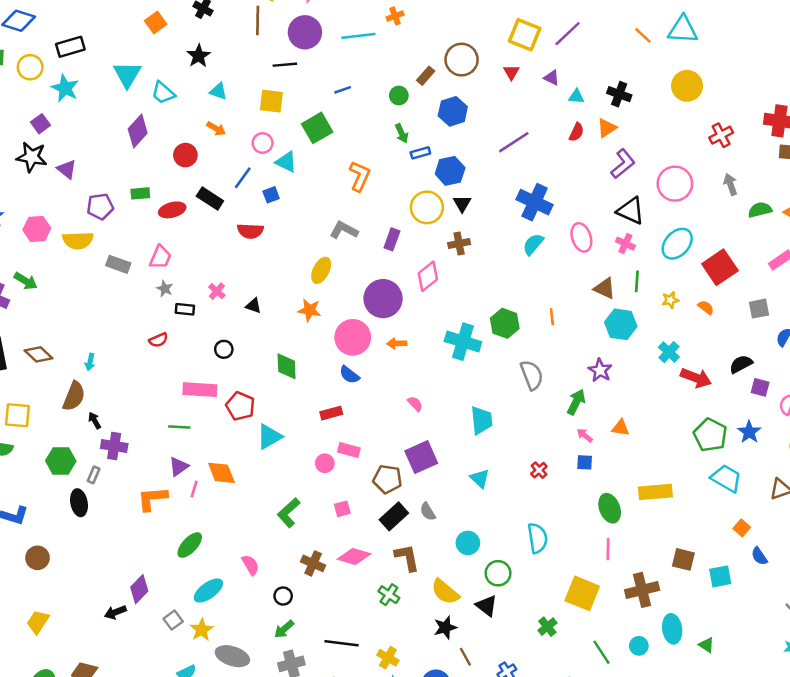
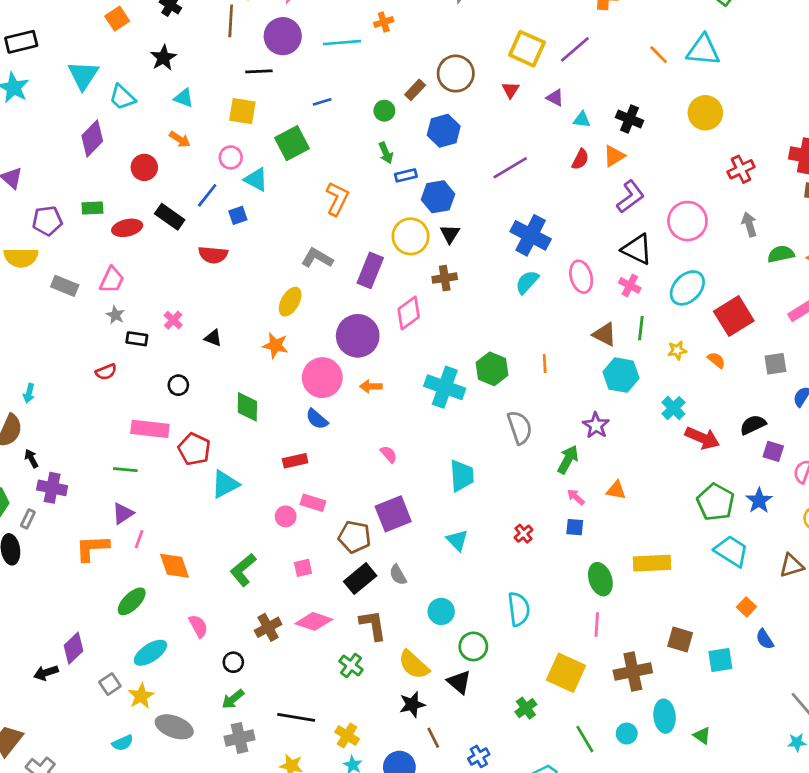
purple rectangle: (392, 239) -> (370, 270), size x1.4
orange diamond: (221, 473) -> (175, 566), moved
brown cross: (313, 563) -> (268, 627), turned 35

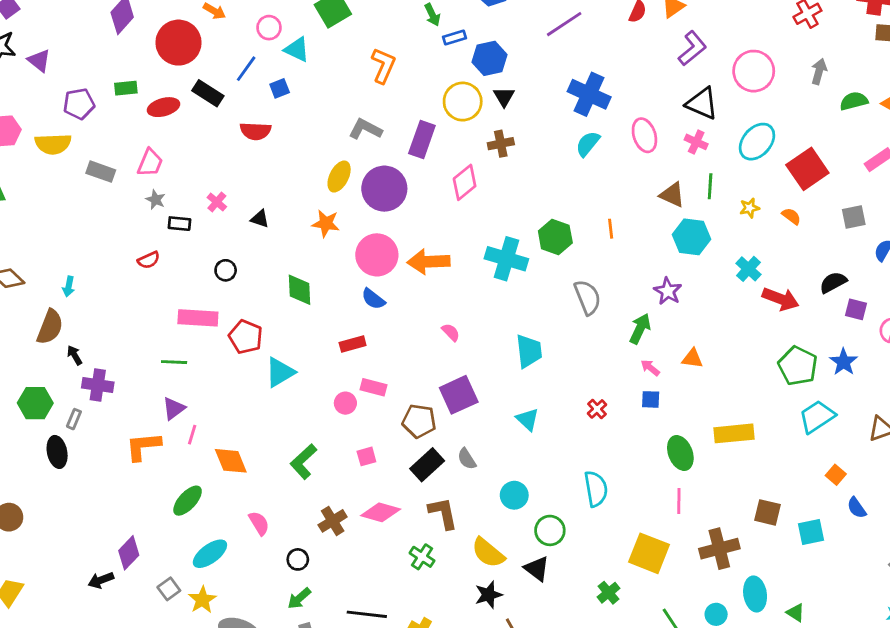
red circle: (144, 167) -> (178, 43), size x1.6
gray arrow: (749, 224) -> (819, 71), turned 35
purple circle: (358, 336) -> (384, 189), moved
orange arrow: (371, 386) -> (429, 262), size x1.8
cyan trapezoid: (731, 551) -> (817, 417), turned -63

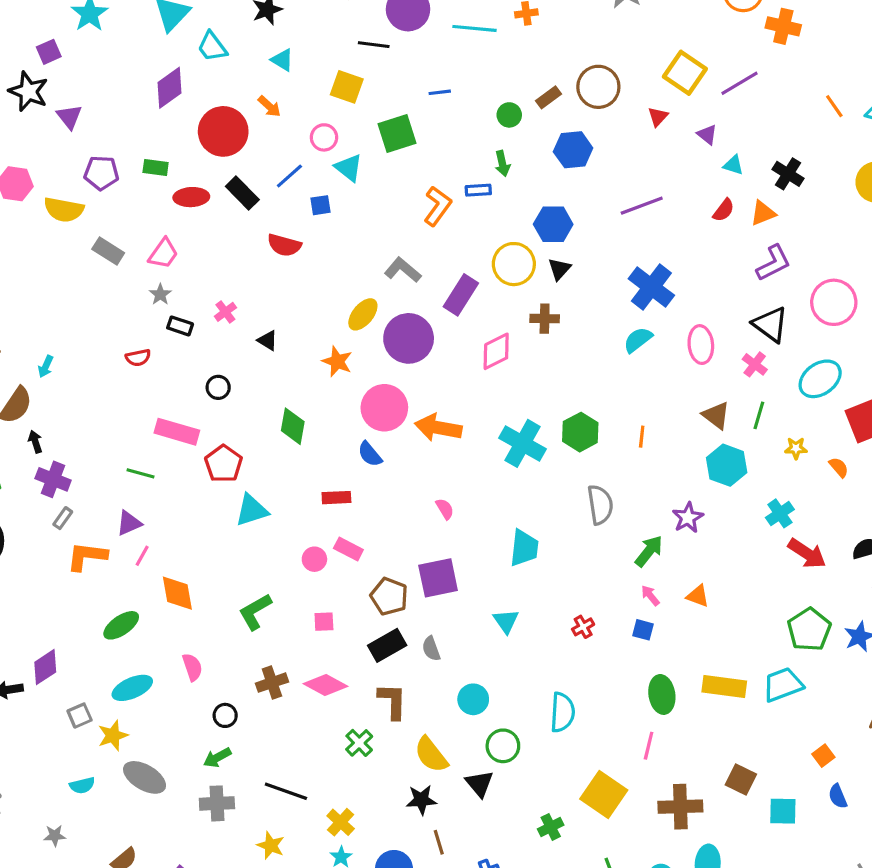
blue rectangle: (455, 38) -> (478, 190), moved
cyan trapezoid: (817, 417) -> (783, 685), moved
gray rectangle: (74, 419) -> (63, 518), moved

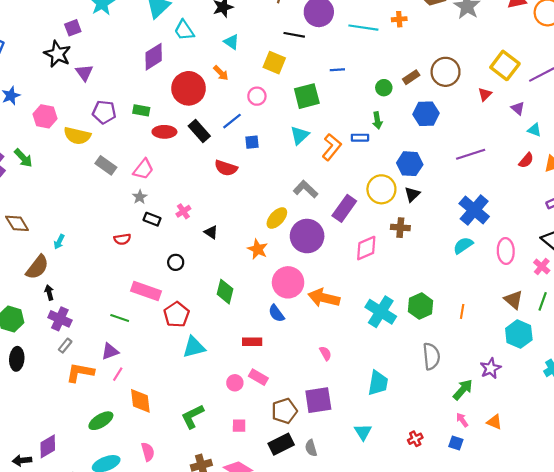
cyan triangle: (349, 168) -> (300, 135), moved, turned 36
brown pentagon: (389, 596) -> (284, 411), turned 30

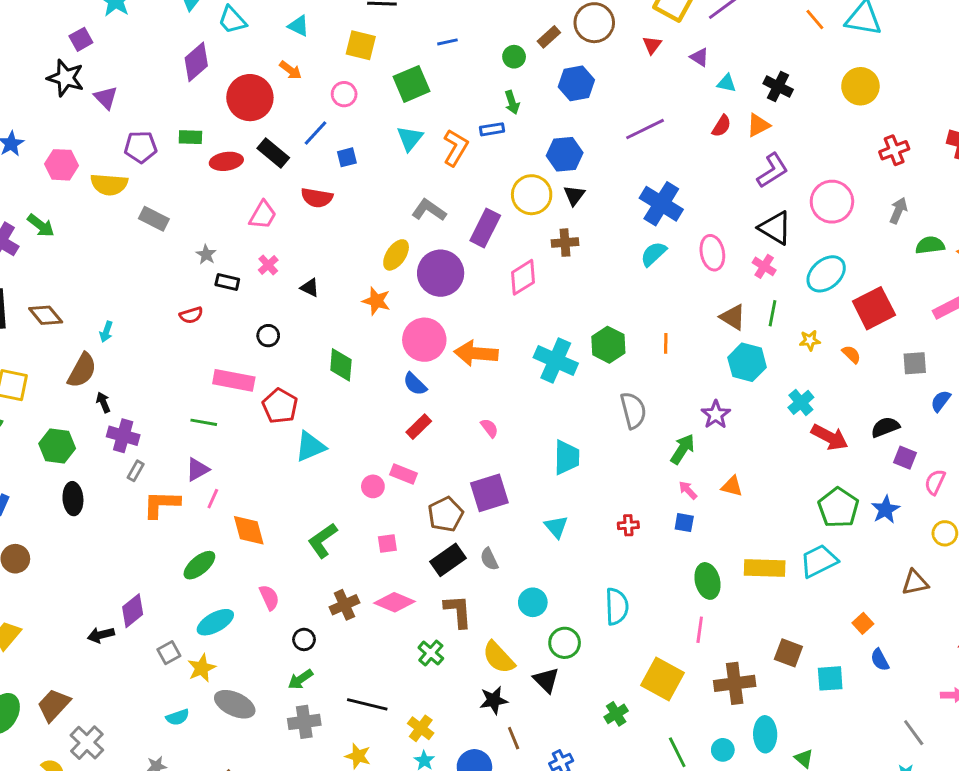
pink trapezoid: (143, 169) -> (263, 215), moved
red rectangle: (252, 342) -> (419, 427), moved, turned -36
red cross: (415, 439) -> (628, 525), turned 32

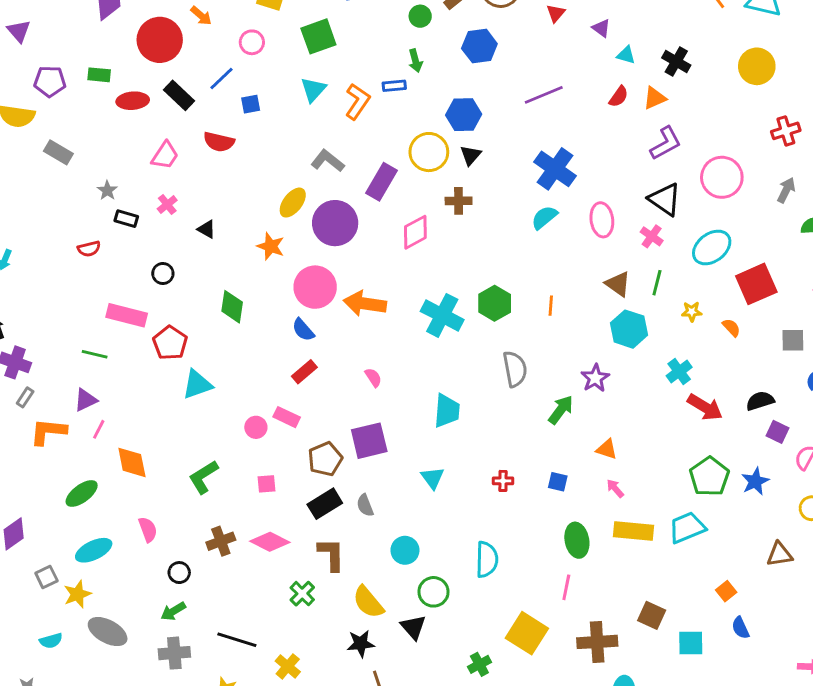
pink arrow: (688, 490) -> (615, 488), moved

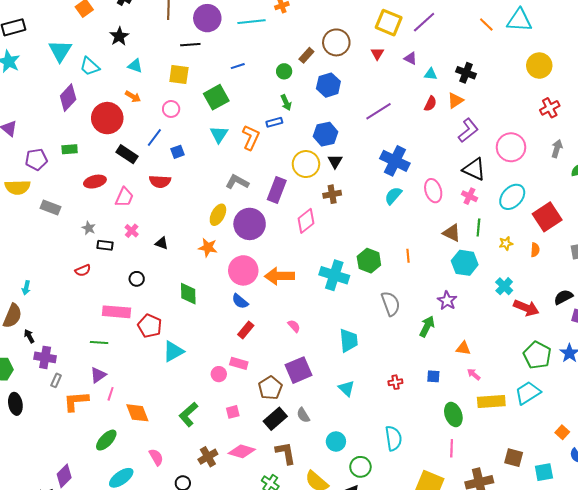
yellow circle: (757, 66) -> (539, 66), moved
red ellipse: (133, 101) -> (95, 182), moved
orange semicircle: (731, 328) -> (535, 250), turned 56

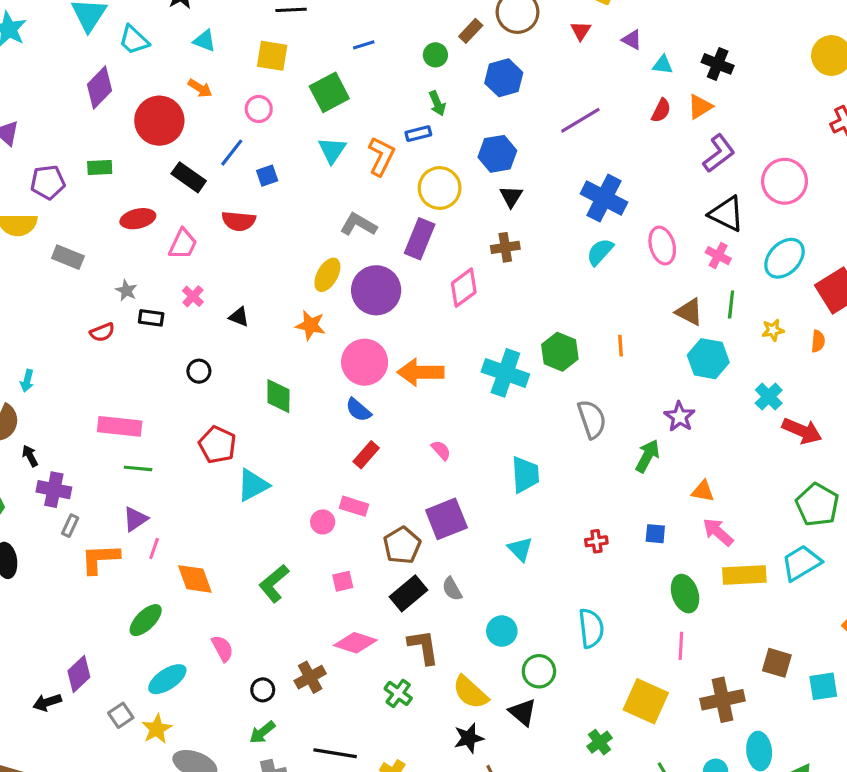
yellow circle: (306, 164) -> (440, 188), moved
red semicircle: (83, 270) -> (102, 332), moved
pink rectangle: (116, 312) -> (120, 426), moved
pink arrow: (474, 374) -> (718, 532), size x1.5
brown cross: (208, 457) -> (310, 677), moved

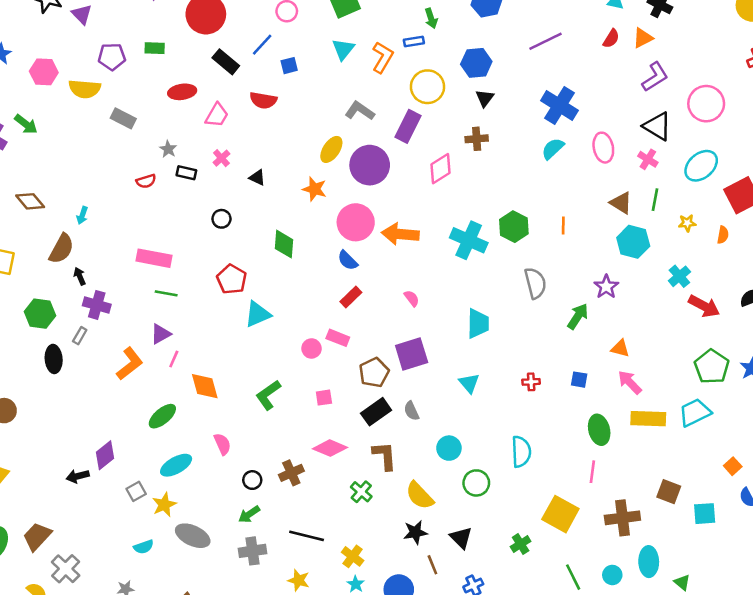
gray rectangle: (70, 526) -> (80, 336), moved
orange L-shape: (100, 559) -> (130, 364), turned 140
black triangle: (523, 712) -> (461, 538), moved

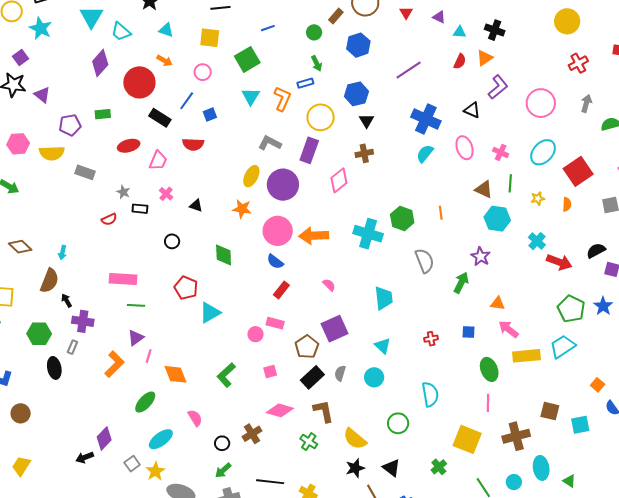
black triangle: (657, 126) -> (472, 110), moved, size x0.7
gray semicircle: (411, 411) -> (340, 373), turned 49
cyan circle: (449, 448) -> (374, 377), moved

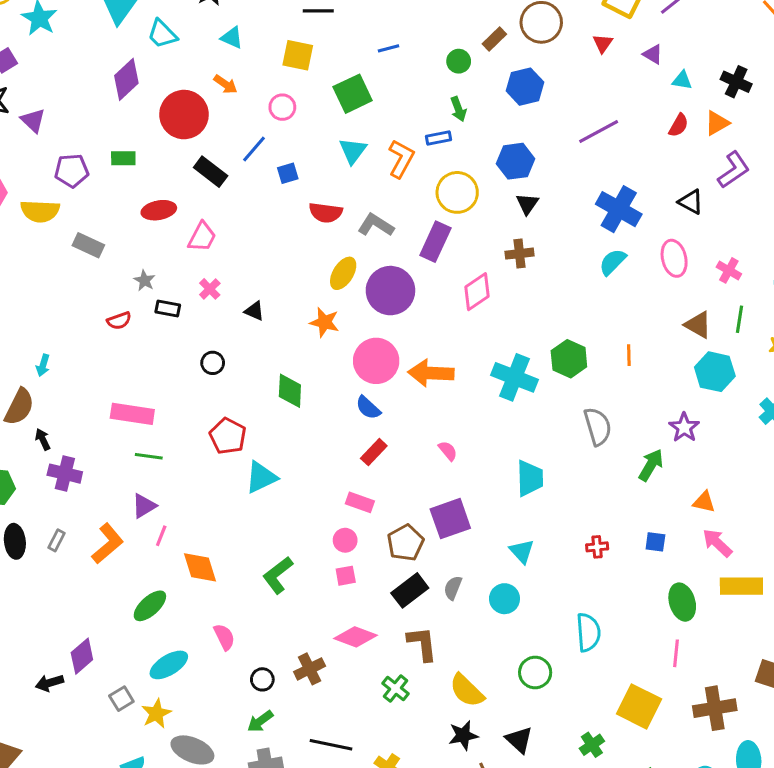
red semicircle: (193, 144) -> (326, 213), moved
pink circle: (255, 334) -> (345, 540), moved
gray rectangle: (72, 347) -> (56, 540), moved

